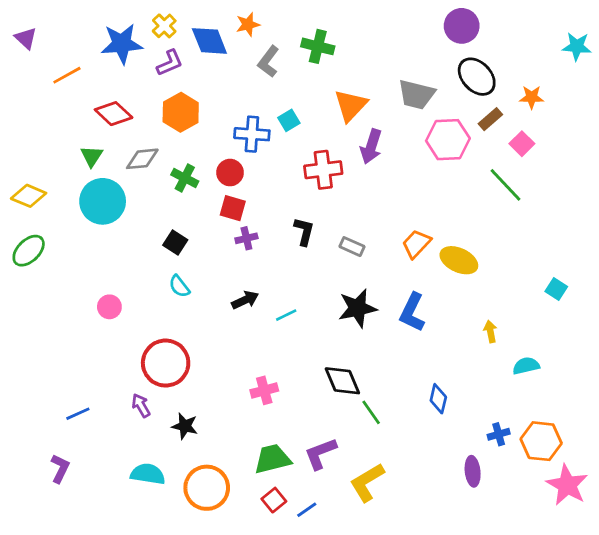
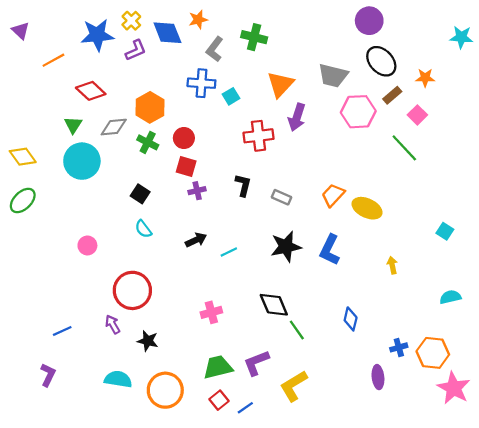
orange hexagon: (181, 112) -> (150, 107), moved
blue cross: (252, 134) -> (201, 83), moved
yellow diamond: (29, 196) -> (23, 157), turned 32
cyan semicircle: (526, 366) -> (450, 297), moved

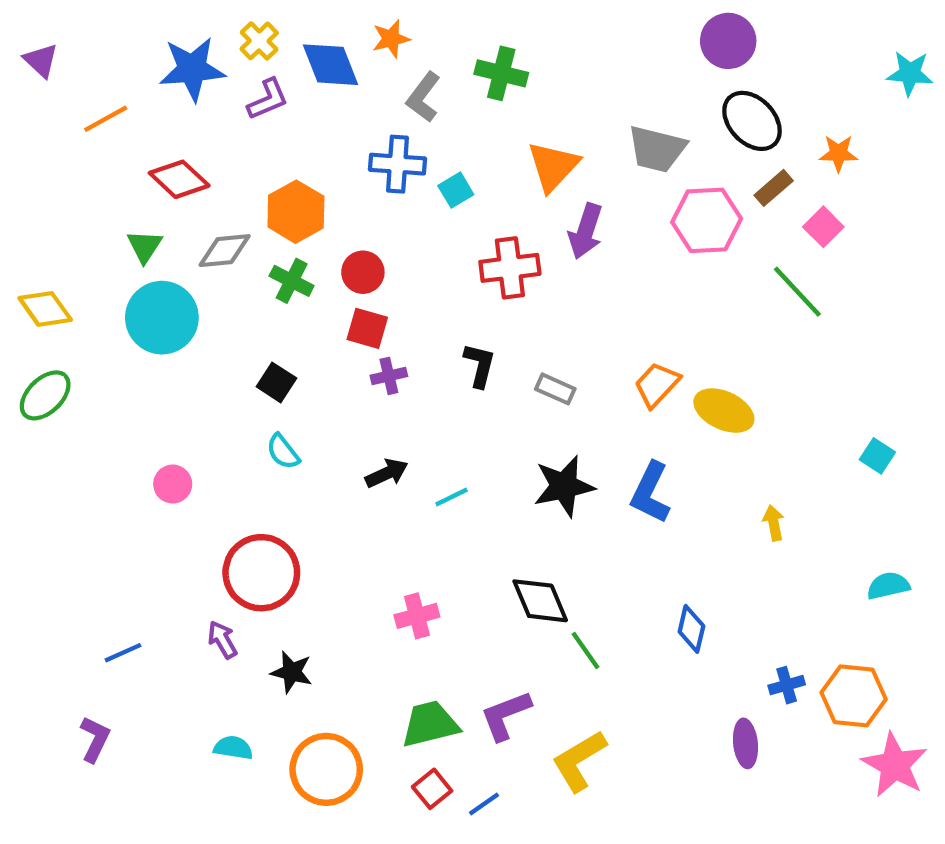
cyan semicircle: (118, 379) -> (233, 748), size x0.7

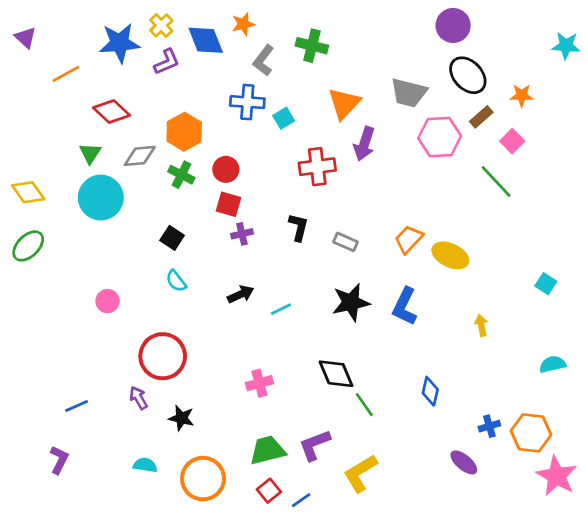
purple ellipse: (746, 743) -> (464, 462), turned -44

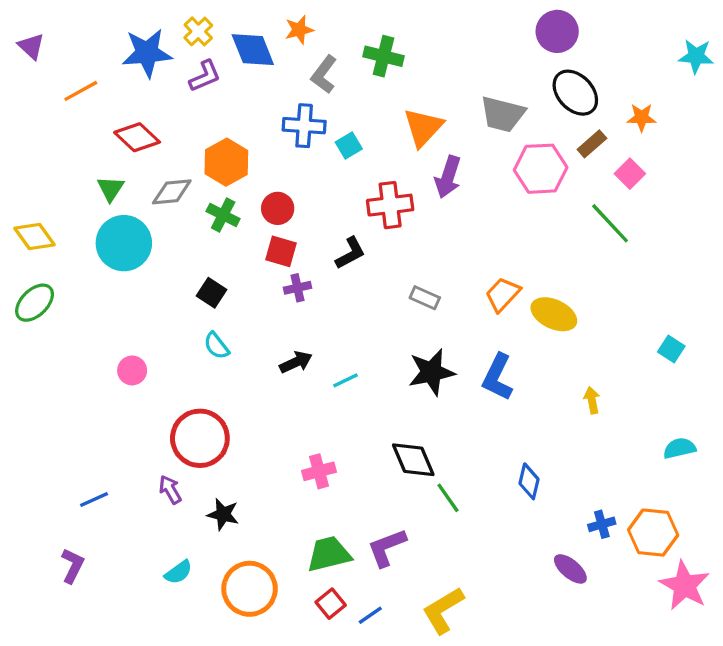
black L-shape: (298, 227) -> (350, 253), moved, turned 48
cyan semicircle: (145, 465) -> (178, 572), turned 135
yellow L-shape: (360, 473) -> (443, 610), moved

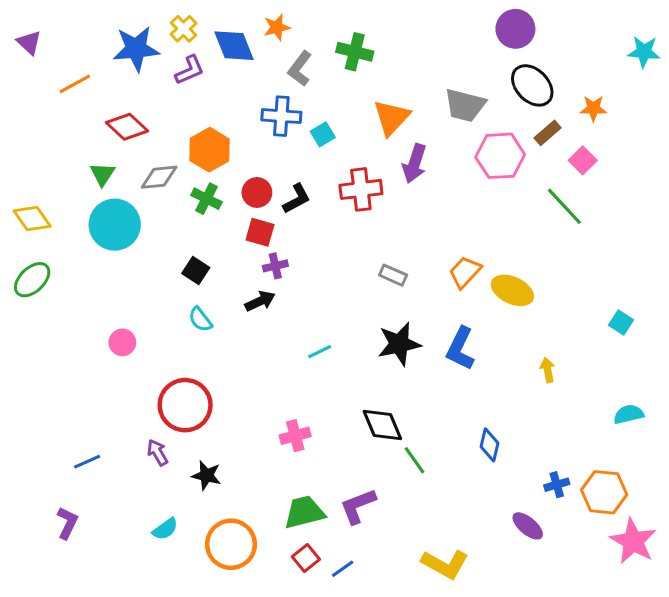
black L-shape: (350, 253) -> (297, 199), moved
black arrow: (296, 362) -> (260, 301), moved
yellow L-shape: (443, 610) -> (445, 564), moved, turned -120

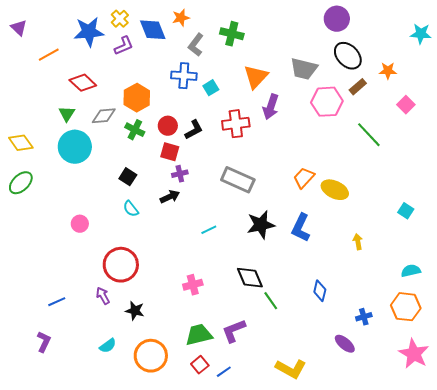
pink square: (583, 160) -> (406, 105), moved
gray rectangle: (393, 275) -> (238, 180), moved, size x1.8
orange hexagon: (604, 492) -> (406, 307), moved

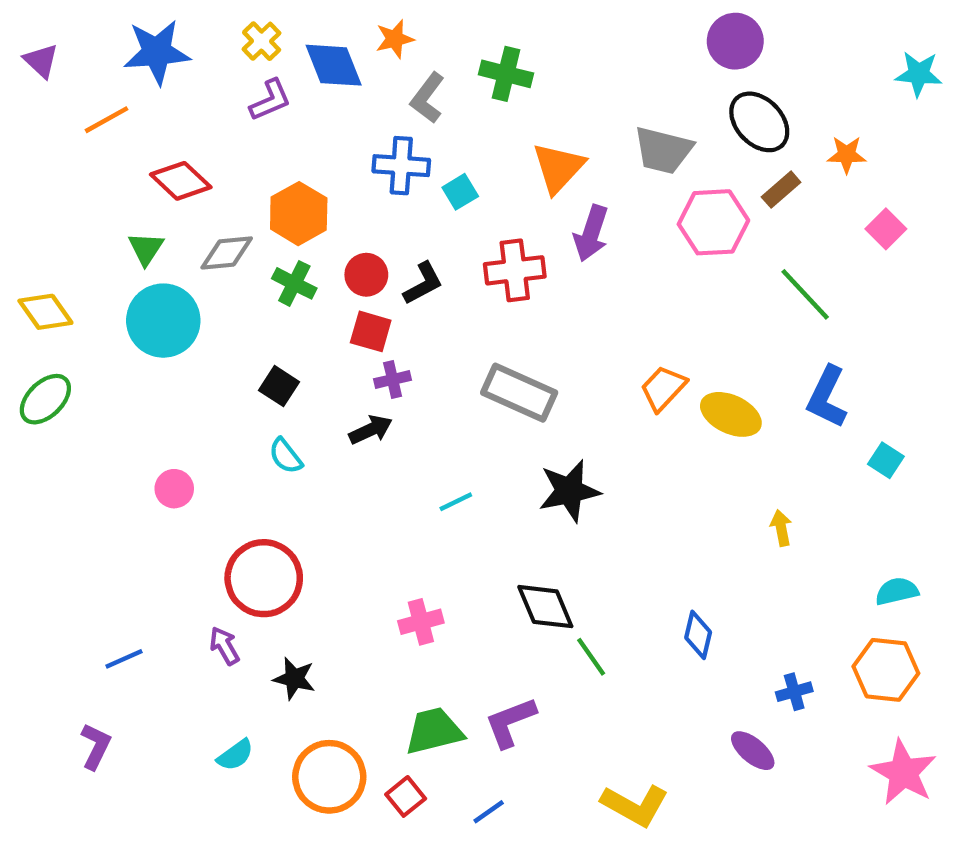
blue star: (89, 32) -> (157, 52), moved
blue L-shape: (301, 228) -> (827, 397), moved
red square: (200, 365) -> (406, 796), moved

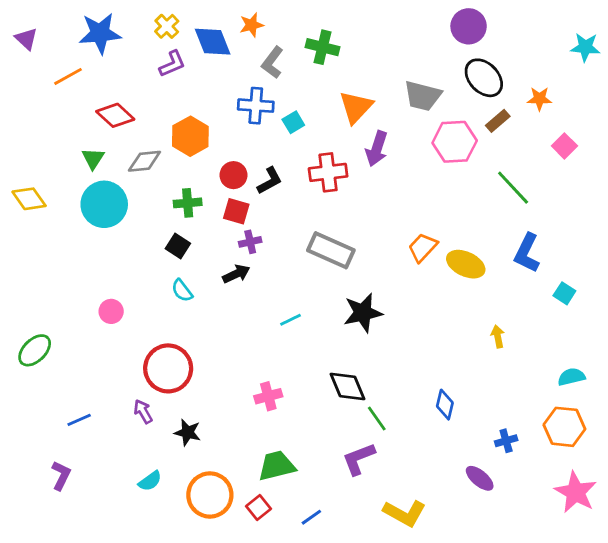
green cross: (294, 283) -> (188, 203), moved, turned -32
green ellipse: (45, 399) -> (35, 350), moved
purple L-shape: (510, 722) -> (359, 459), moved

